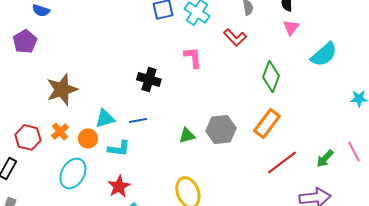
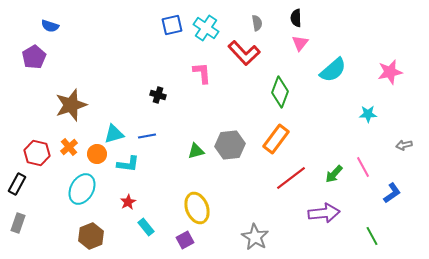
red L-shape: (235, 37) -> (244, 53), size x1.4
black cross: (149, 79) -> (158, 95), size x0.7
red star: (119, 186) -> (128, 202), size x0.7

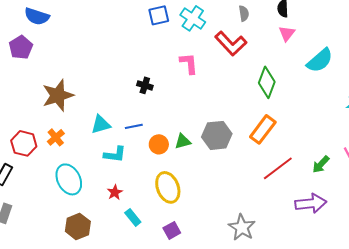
blue semicircle: (50, 26) -> (37, 16), size x1.4
orange circle: (97, 154) -> (159, 144), moved
cyan ellipse: (82, 189) -> (69, 179), turned -56
yellow ellipse: (197, 208) -> (168, 187), moved

